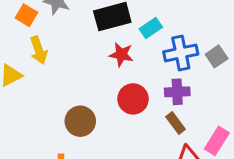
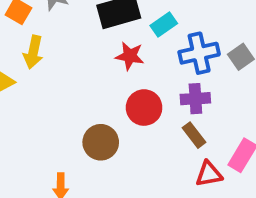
yellow arrow: (39, 50) -> (33, 52), turned 32
brown circle: (80, 121) -> (101, 142), moved

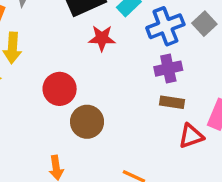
red circle: (144, 108) -> (60, 89), moved
brown rectangle: (194, 135) -> (172, 102), turned -35

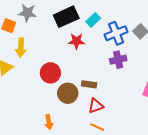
brown rectangle: (172, 102) -> (89, 84), moved
red triangle: (191, 136) -> (96, 106), moved

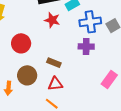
brown circle: (68, 93) -> (27, 75), moved

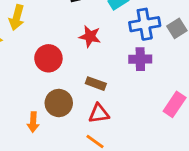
red star: (52, 20) -> (90, 36), moved

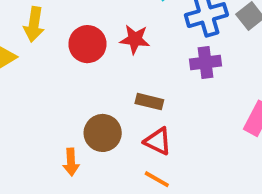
red circle: (48, 58) -> (87, 44), moved
red triangle: (99, 114) -> (158, 141), turned 40

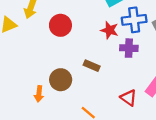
red star: (135, 39) -> (110, 30), moved
red triangle: (158, 141) -> (129, 98), moved

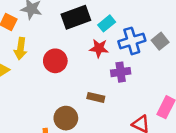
red star: (110, 30) -> (99, 48), moved
purple cross: (129, 48) -> (121, 72), moved

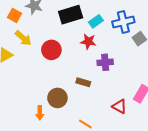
blue cross: (132, 41) -> (123, 22), moved
yellow arrow: (21, 49) -> (23, 38), turned -60

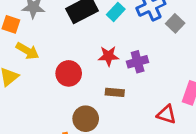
red star: (88, 42) -> (108, 56), moved
red circle: (51, 50) -> (69, 73), moved

